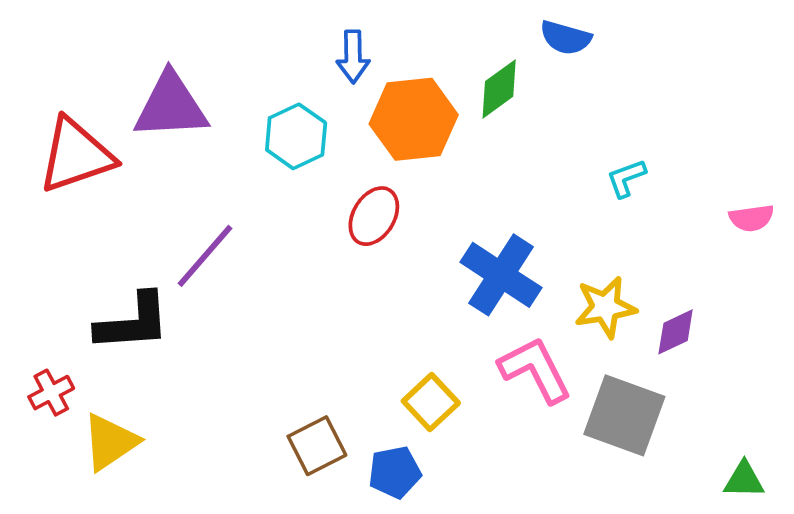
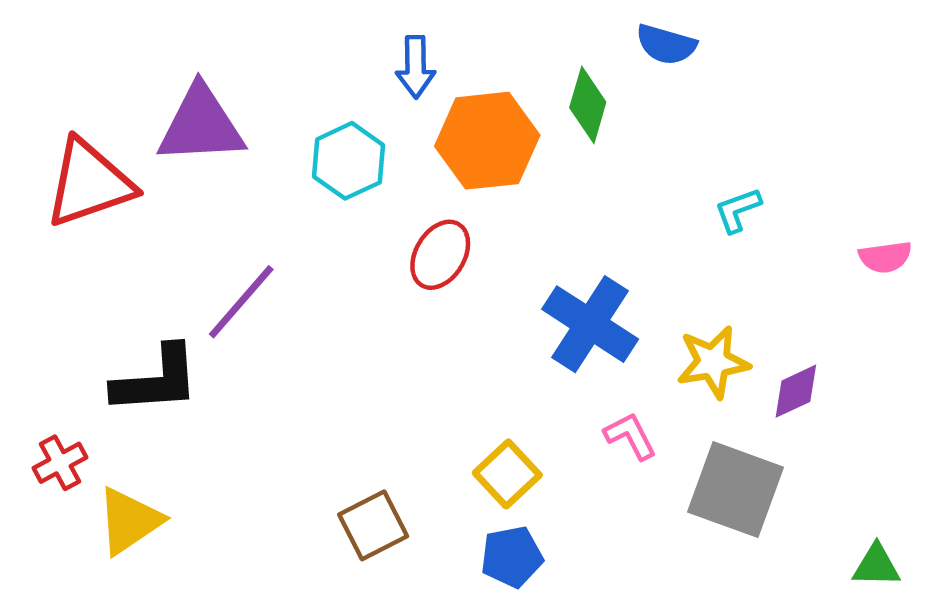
green diamond: (499, 89) -> (588, 105), turned -38
pink L-shape: (535, 370) -> (630, 436), size x0.6
blue pentagon: (395, 472) -> (512, 557), moved

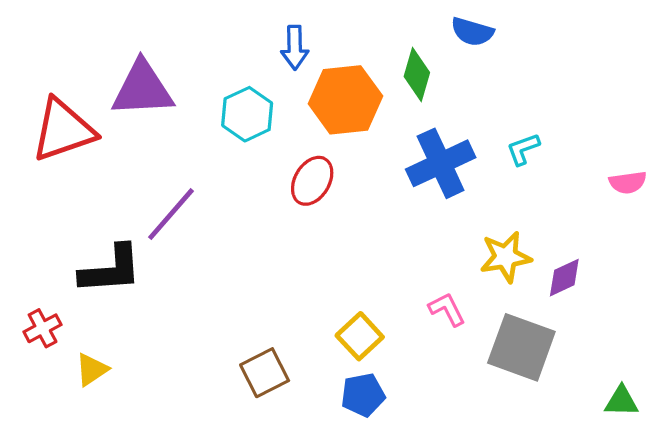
blue cross: (590, 324) -> (441, 163), moved, turned 32
yellow triangle: (129, 521) -> (92, 370), size x0.7

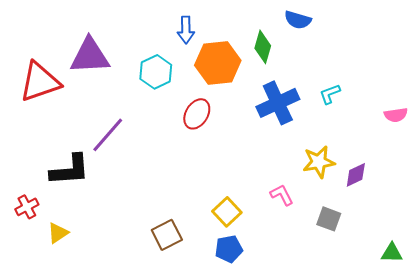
gray square: (521, 347) -> (329, 219), size x0.6

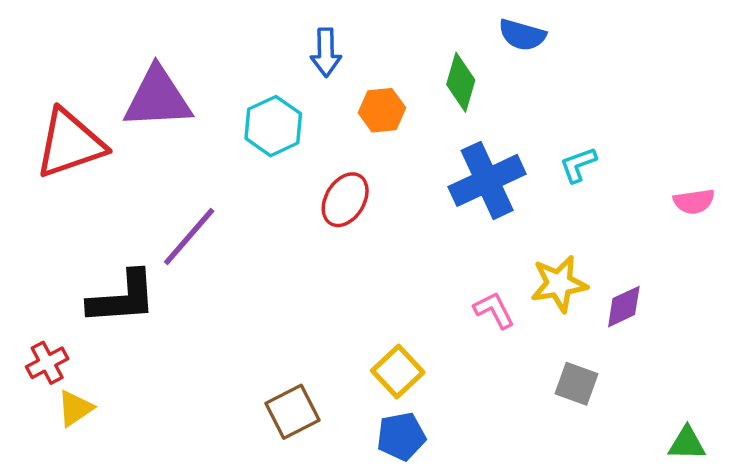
orange hexagon: (218, 63) -> (382, 110), size x0.6
pink L-shape: (282, 195) -> (494, 310), moved
yellow triangle: (58, 233) -> (75, 408), moved

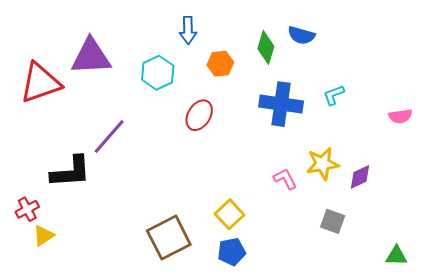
blue semicircle: (522, 35) -> (301, 35), moved
blue cross: (487, 180) -> (281, 104), turned 33
brown square: (293, 412) -> (169, 238), size x1.4

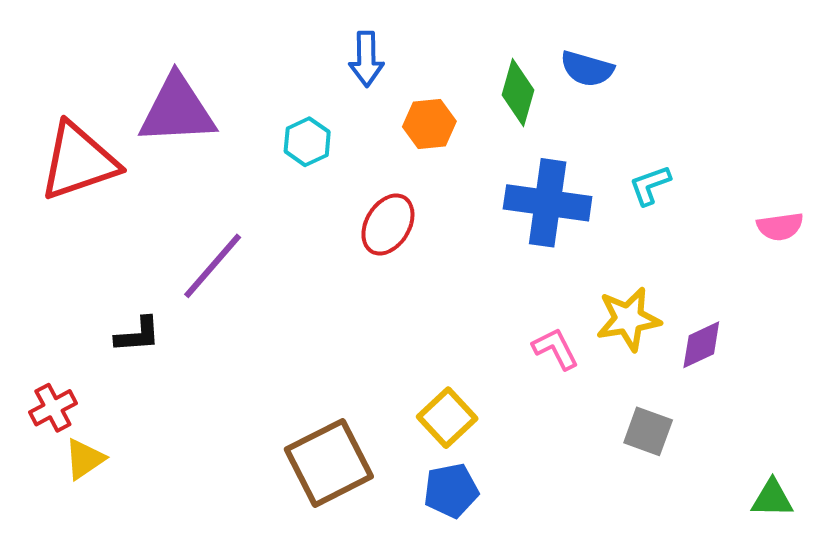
cyan hexagon: (158, 73) -> (307, 142), size x0.7
black L-shape: (71, 172) -> (138, 335), size x0.6

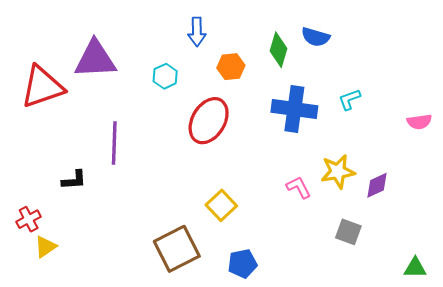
red ellipse: (388, 224) -> (209, 121), size x1.4
purple line: (213, 266) -> (114, 143), turned -39
yellow square: (447, 418) -> (221, 205), moved

